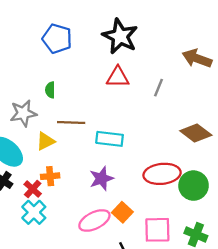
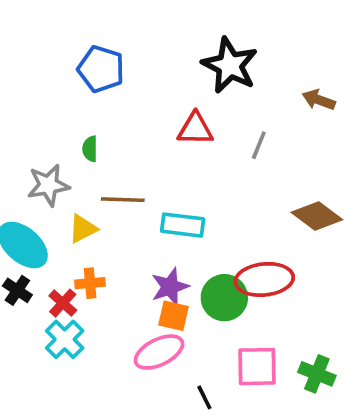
black star: (120, 36) -> (230, 65), moved
brown arrow: (197, 58) -> (319, 100), size x0.7
green circle: (194, 186) -> (224, 298), moved
orange square: (122, 212) -> (174, 316), moved, turned -30

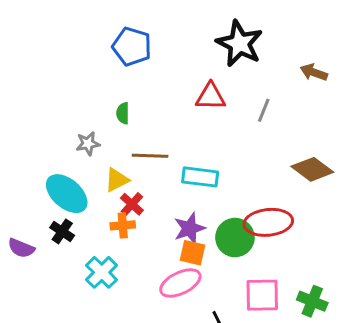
gray star: (48, 185) -> (88, 144), size x0.7
red cross: (63, 303) -> (132, 204), moved

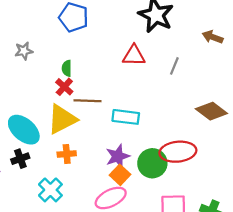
gray star: (88, 144) -> (24, 51), moved
yellow triangle: (117, 180) -> (62, 119), size x1.6
red cross: (132, 204) -> (64, 87), moved
black cross: (62, 231) -> (20, 159), turned 36
orange square: (193, 253) -> (120, 175), turned 30

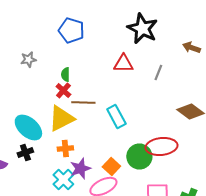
cyan rectangle: (126, 117) -> (116, 116), turned 55
purple star: (118, 156) -> (80, 168), moved
cyan cross: (50, 190) -> (63, 180), moved

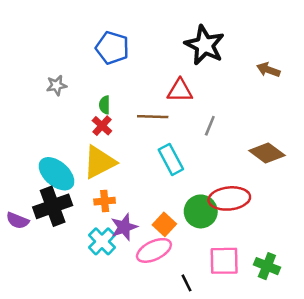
gray line: (158, 72) -> (210, 126), moved
brown line: (83, 102) -> (153, 117), moved
black cross: (25, 152) -> (53, 206), size x1.8

